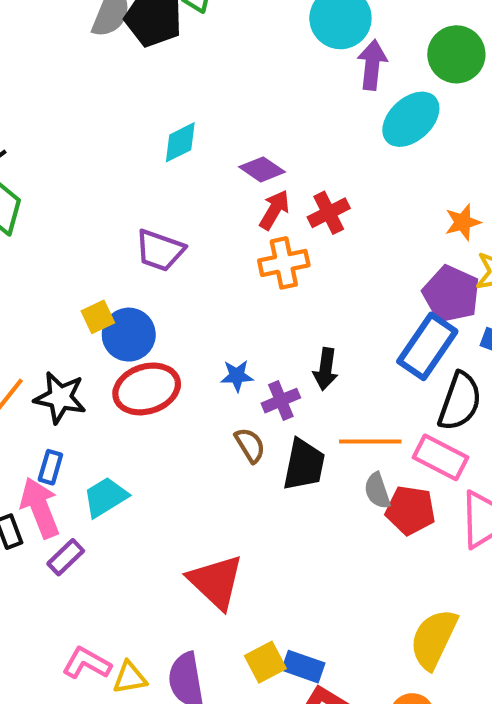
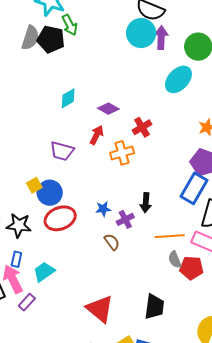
purple arrow: (372, 65) -> (161, 38), moved
red arrow: (274, 210) -> (97, 135), moved
black trapezoid: (304, 465) -> (154, 307), moved

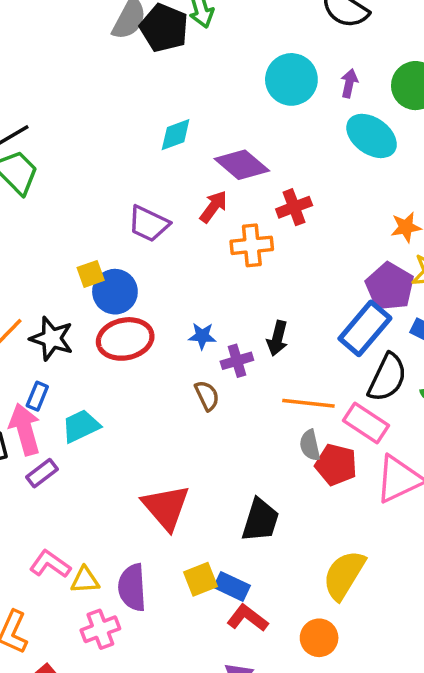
cyan circle: (141, 33) -> (291, 79), moved
purple arrow: (161, 38) -> (349, 83), moved, size x0.7
cyan ellipse: (178, 79) -> (372, 136), turned 72
purple diamond: (108, 109) -> (242, 165), size x1.4

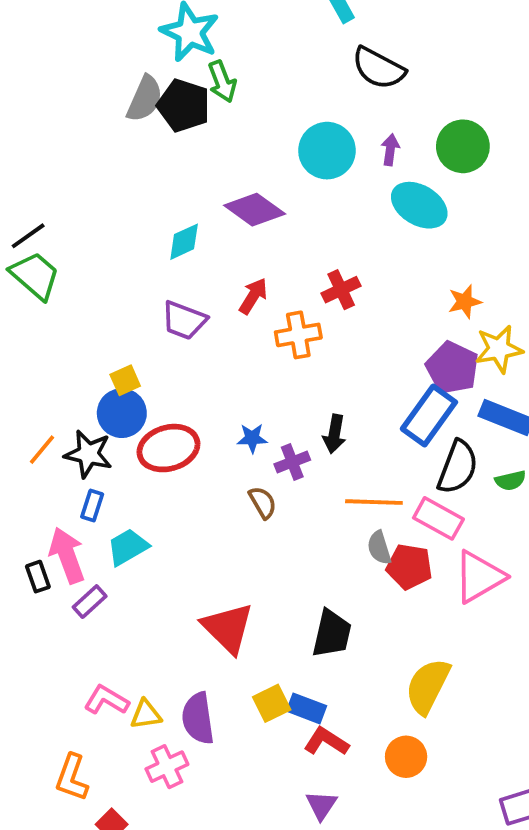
cyan diamond: (176, 135) -> (184, 242), moved
purple diamond: (242, 165) -> (255, 210), moved
blue circle: (115, 292) -> (122, 413), moved
blue rectangle: (37, 396) -> (92, 505), moved

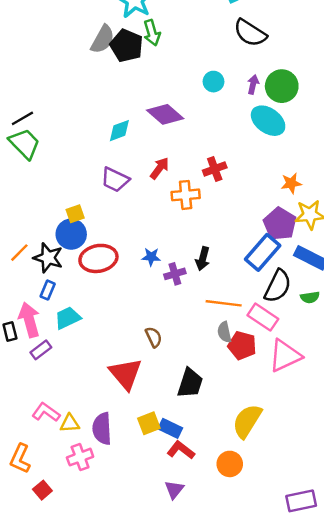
green circle: (463, 146) -> (282, 86), moved
cyan circle: (327, 151) -> (213, 82), size x0.6
brown semicircle: (263, 503) -> (154, 337), moved

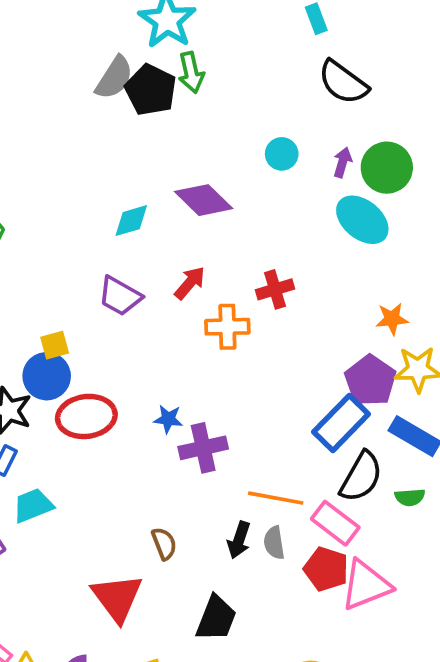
black arrow: (203, 259) -> (239, 540), moved
purple cross: (175, 274) -> (203, 448), size x1.4
red pentagon: (242, 346) -> (326, 569), moved

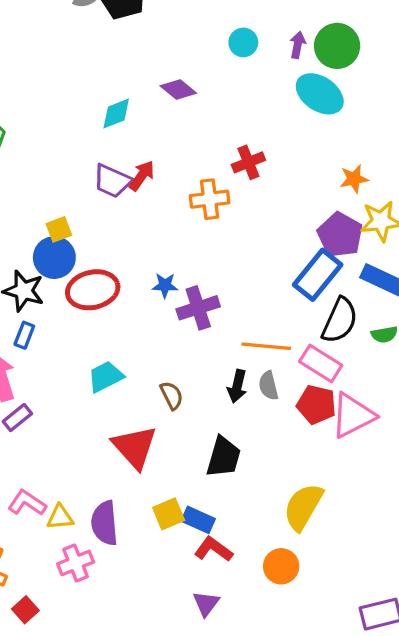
purple diamond: (204, 200) -> (178, 90), size x0.7
red arrow: (190, 283) -> (142, 176), moved
cyan trapezoid: (33, 506) -> (106, 377), moved

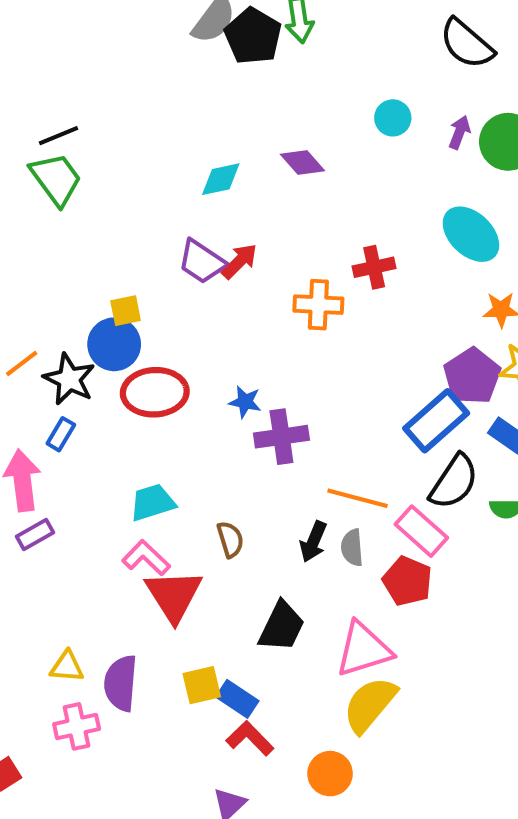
cyan ellipse: (320, 94) -> (471, 234), moved
pink triangle: (353, 416) -> (364, 649), moved
pink L-shape: (27, 503) -> (146, 558), moved

